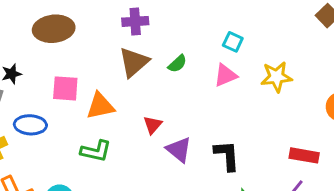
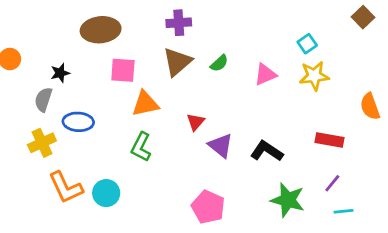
cyan square: (233, 42) -> (307, 44), moved, turned 30
pink square: (65, 88) -> (123, 70), moved
green L-shape: (96, 151) -> (141, 147), turned 104
black L-shape: (227, 155) -> (267, 151), turned -52
red rectangle: (304, 155) -> (330, 140), moved

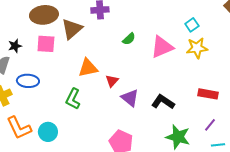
brown triangle: (177, 62) -> (72, 29), moved
pink square: (123, 70) -> (46, 44), moved
pink triangle: (265, 74) -> (162, 47), size x1.4
orange triangle: (145, 104) -> (88, 68), moved

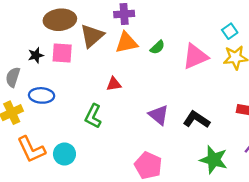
black star: (15, 46) -> (36, 55), moved
orange triangle: (88, 68) -> (126, 43), moved
red triangle: (112, 81) -> (114, 84), moved, turned 40

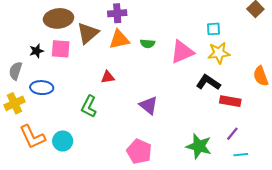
cyan square: (230, 31) -> (214, 29), turned 32
green semicircle: (157, 47) -> (148, 44), turned 48
black L-shape: (196, 120) -> (208, 82), moved

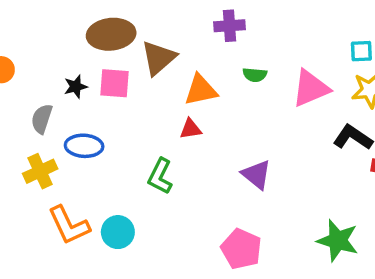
purple cross: (117, 13) -> (229, 26), moved
orange triangle: (119, 39) -> (201, 90), moved

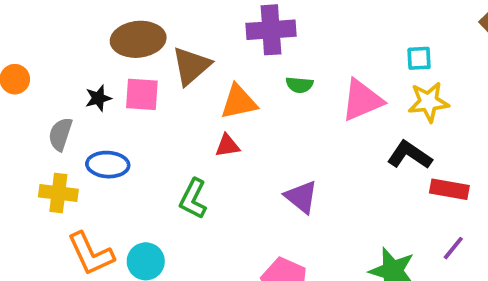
purple cross: (229, 26) -> (271, 30), size x1.4
yellow cross: (40, 171) -> (58, 193), turned 32

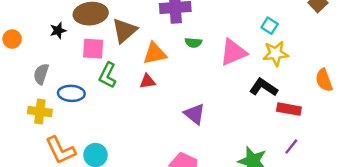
cyan square: (419, 58) -> (270, 26), turned 35
black star: (98, 98) -> (58, 31), moved
green L-shape: (193, 199) -> (108, 75), moved

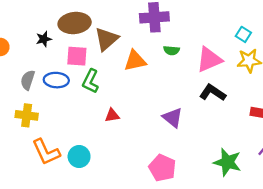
red triangle: (147, 81) -> (112, 115), moved
black L-shape: (264, 87) -> (213, 93), moved
blue ellipse: (71, 93) -> (56, 80), moved

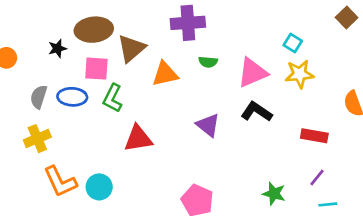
yellow cross: (27, 115) -> (37, 139), turned -30
red triangle: (112, 115) -> (138, 139), size x1.6
purple triangle: (173, 118) -> (208, 125), moved
green star: (227, 162) -> (274, 194), size x0.7

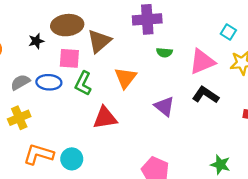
cyan square: (293, 43) -> (228, 32), moved
orange triangle: (165, 74) -> (125, 78), moved, turned -40
gray semicircle: (39, 97) -> (20, 82), turned 42
orange L-shape: (60, 182) -> (39, 154), turned 132

